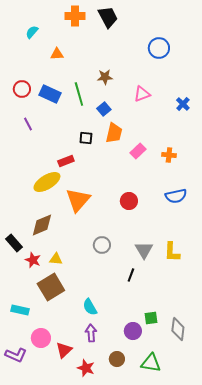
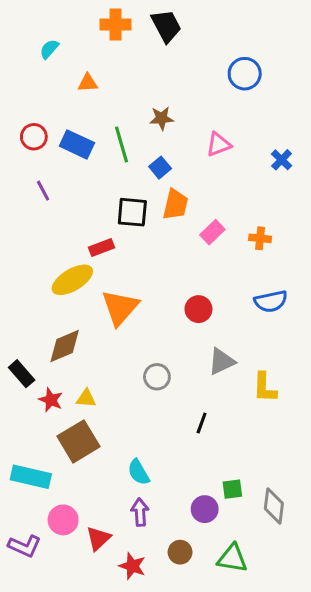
black square: (86, 138) -> (132, 212), size x1.5
gray triangle: (144, 250) -> (222, 361), moved, turned 36
cyan rectangle: (20, 310) -> (31, 477), size x1.4

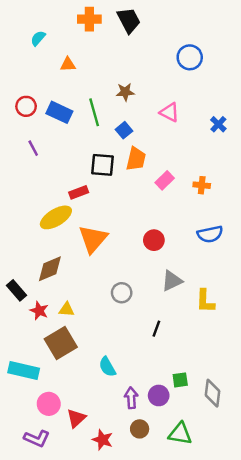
pink triangle: (218, 144) -> (169, 112), turned 48
purple arrow: (140, 512) -> (131, 398), moved
purple L-shape: (25, 546) -> (37, 439), moved

